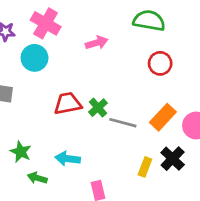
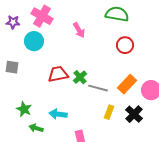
pink arrow: (97, 43) -> (79, 30), turned 77
yellow rectangle: (145, 167) -> (109, 112), moved

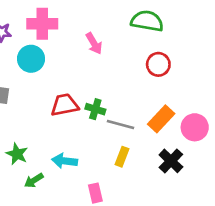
pink cross: (42, 16) -> (42, 24), turned -30
green cross: (80, 77) -> (95, 109), turned -32
yellow rectangle: (109, 112) -> (122, 157), moved
green arrow: (36, 128) -> (34, 180), turned -48

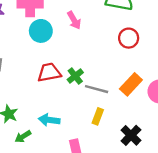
cyan circle: (31, 59) -> (41, 31), moved
green cross: (95, 109) -> (75, 76), turned 35
black cross: (171, 161) -> (131, 135), moved

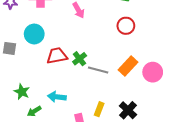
cyan circle: (41, 31) -> (34, 34), moved
yellow rectangle: (98, 116) -> (99, 109), moved

